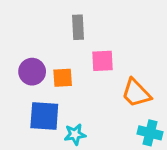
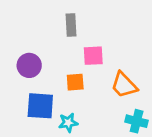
orange square: (63, 78) -> (75, 82), moved

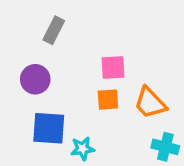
gray rectangle: (71, 25) -> (54, 30), moved, turned 30
orange square: (75, 82) -> (108, 100), moved

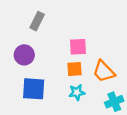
cyan cross: (165, 147) -> (114, 102), turned -36
cyan star: (83, 149) -> (77, 92), moved

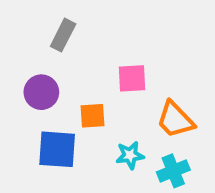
orange square: (74, 69) -> (93, 116), moved
cyan cross: (114, 102) -> (173, 171), moved

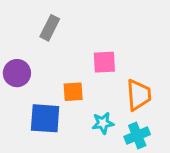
purple circle: (41, 92) -> (17, 73), moved
orange trapezoid: (175, 120) -> (139, 95), turned -140

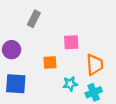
blue square: (45, 118) -> (16, 84), moved

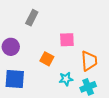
orange square: (50, 62) -> (47, 59), turned 32

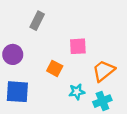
orange trapezoid: (89, 61) -> (104, 71), turned -125

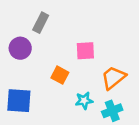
purple circle: (13, 54) -> (20, 48), moved

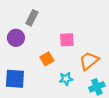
orange square: (60, 75) -> (47, 59), turned 32
cyan cross: (112, 111) -> (97, 87), moved

